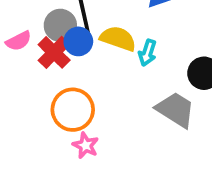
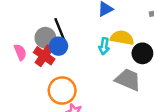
yellow semicircle: (118, 39) -> (122, 38), moved
pink semicircle: (19, 41) -> (20, 52), turned -77

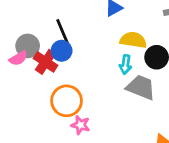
gray circle: (45, 38) -> (28, 46), moved
cyan arrow: (104, 46) -> (126, 65), moved
pink semicircle: (20, 52) -> (18, 58), turned 84

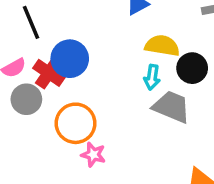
black line: (63, 32) -> (31, 22), moved
gray circle: (28, 46) -> (26, 99), moved
blue circle: (62, 51) -> (70, 59), size x1.4

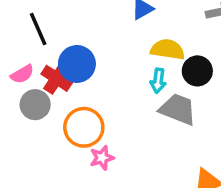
pink star: (93, 155) -> (102, 158), turned -30

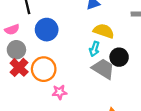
black circle: (197, 71) -> (119, 57), moved
red cross: (57, 78) -> (19, 67), moved
pink star: (102, 158) -> (60, 92), moved

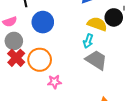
black circle: (119, 57) -> (114, 17), moved

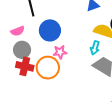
red cross: (16, 58) -> (25, 66), turned -30
pink star: (54, 82) -> (60, 52), moved

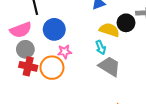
pink semicircle: (18, 31) -> (21, 30), size x1.5
cyan arrow: (95, 48) -> (101, 47), turned -40

